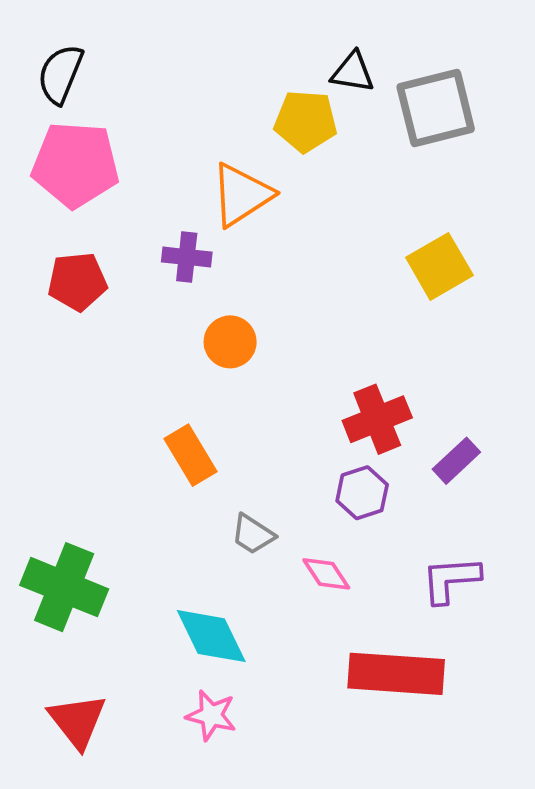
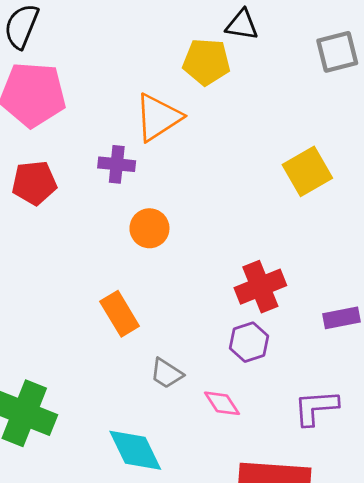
gray square: (436, 108) -> (337, 52), moved, size x0.7
purple rectangle: (456, 461) -> (342, 318), moved, turned 32

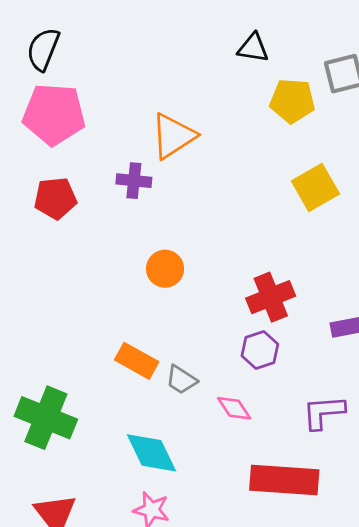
yellow pentagon: (206, 62) -> (292, 101), moved
orange circle: (149, 228) -> (165, 269), moved
orange rectangle: (120, 314) -> (137, 361), moved, turned -30

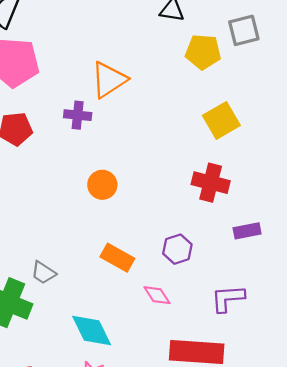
red cross: (271, 297) -> (211, 183), moved, turned 36
orange rectangle: (137, 361) -> (117, 258), moved
gray trapezoid: (181, 380) -> (43, 273), moved

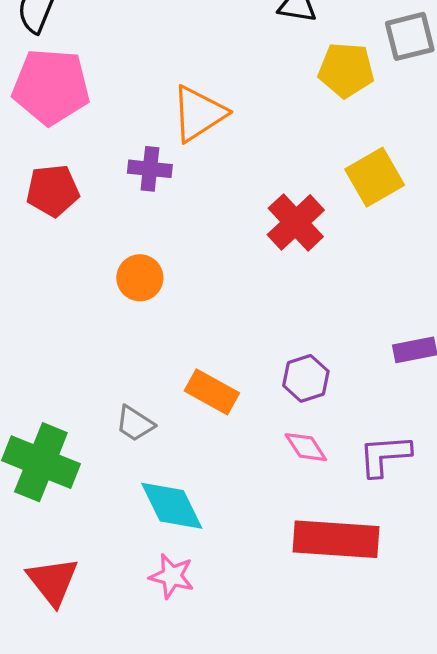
red cross: (211, 183) -> (296, 222), moved, turned 33
orange circle: (102, 185) -> (140, 278), moved
gray trapezoid: (43, 273) -> (135, 424), moved
pink diamond: (157, 295) -> (306, 447), moved

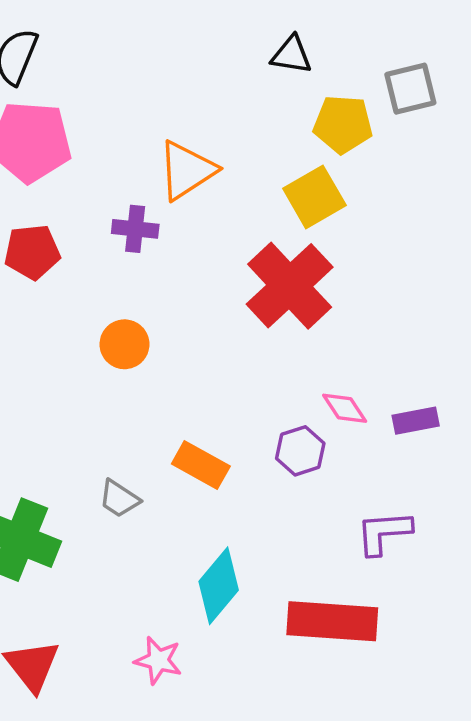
yellow square: (375, 177) -> (314, 197), moved
red cross: (296, 222) -> (290, 286), size x1.4
pink diamond: (306, 447) -> (345, 408), moved
cyan diamond: (172, 506) -> (219, 586), moved, turned 66

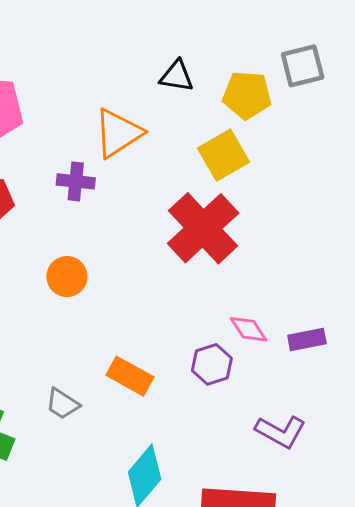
black triangle: (291, 55) -> (177, 76), moved
purple L-shape: (384, 532) -> (281, 432), turned -147

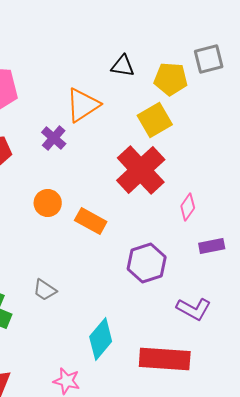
purple cross: (76, 181) -> (54, 138), turned 35
pink diamond: (248, 329) -> (188, 207), moved, turned 68
purple hexagon: (212, 364) -> (147, 263), size x1.4
orange rectangle: (130, 376) -> (91, 221), moved

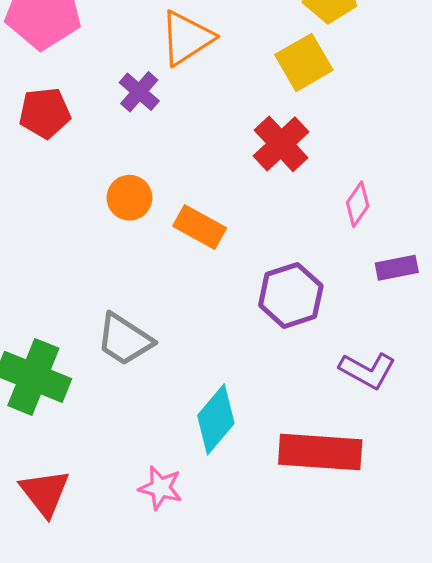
red cross: (141, 170) -> (281, 144), size x0.7
gray trapezoid: (45, 290) -> (125, 339), size x1.5

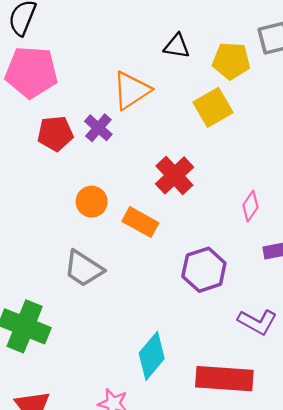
red pentagon: (45, 113) -> (55, 133), moved
red cross: (281, 144) -> (174, 175), moved
gray trapezoid: (125, 339) -> (84, 269), moved

